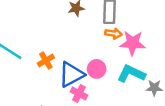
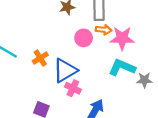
pink circle: (97, 69) -> (84, 38), moved

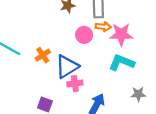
gray star: (144, 80) -> (138, 94), moved
pink cross: (73, 88) -> (75, 84), turned -32

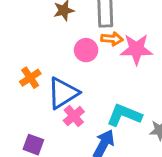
cyan L-shape: (122, 63) -> (124, 115), moved
pink cross: (75, 84) -> (74, 116), turned -32

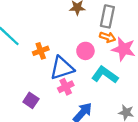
pink circle: (86, 50) -> (85, 51), moved
cyan L-shape: (124, 115) -> (105, 75), moved

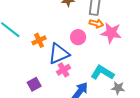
cyan L-shape: (105, 75) -> (102, 73), moved
purple square: (31, 100) -> (34, 84), turned 32

